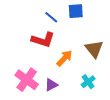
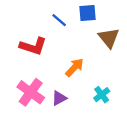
red L-shape: (43, 40) -> (33, 46), moved
brown triangle: (94, 49) -> (109, 38), moved

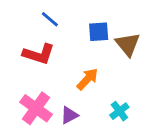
blue square: (87, 13) -> (99, 32), moved
blue line: (59, 20) -> (50, 19), moved

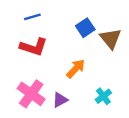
blue line: (50, 19) -> (32, 17), moved, turned -56
blue square: (99, 32) -> (85, 28), turned -30

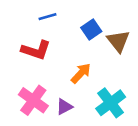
blue line: (32, 17) -> (47, 17), moved
cyan cross: (103, 96) -> (111, 103), size x1.6

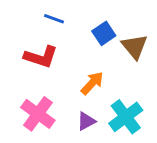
blue line: (47, 17) -> (54, 19), turned 36
purple triangle: (64, 107) -> (86, 121), moved

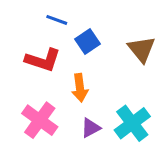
blue square: (104, 33) -> (88, 42), moved
orange arrow: (92, 83) -> (80, 88), moved, turned 130

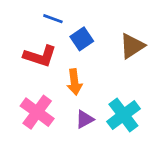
brown triangle: (142, 49) -> (132, 46), turned 36

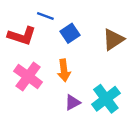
red L-shape: (40, 56) -> (22, 36), moved
pink cross: (37, 112) -> (28, 77), moved

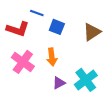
blue square: (70, 33) -> (57, 27), turned -35

